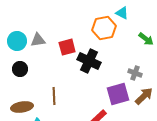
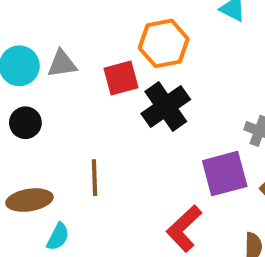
orange hexagon: (104, 28) -> (164, 43), moved
black cross: (89, 61) -> (166, 106), turned 30

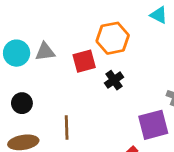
black cross: (166, 106) -> (114, 80), size x0.6
black circle: (25, 123) -> (22, 103), moved

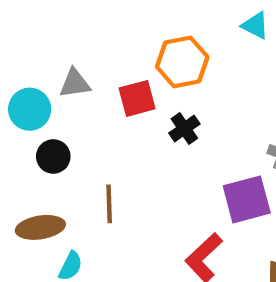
cyan circle: (17, 53) -> (30, 109), moved
black circle: (22, 103) -> (53, 156), moved

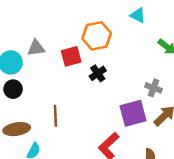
black circle: (53, 156) -> (13, 89), moved

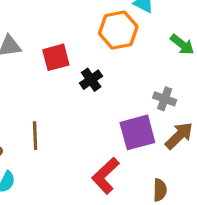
orange hexagon: (97, 36) -> (118, 30), moved

